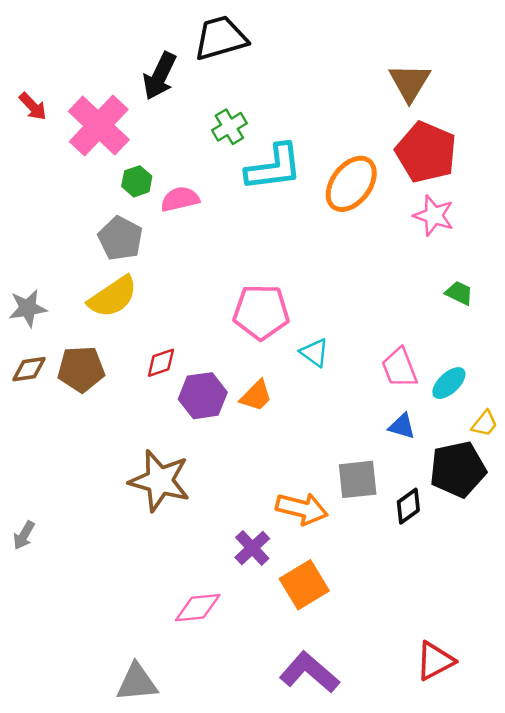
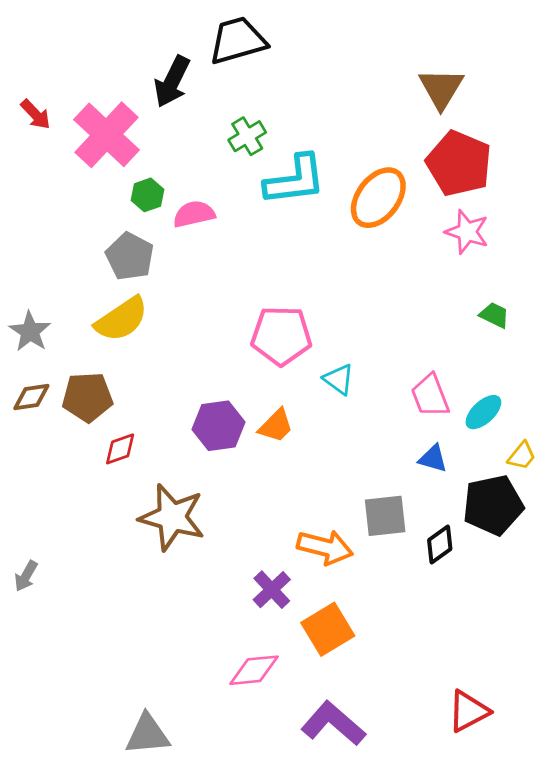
gray star: (28, 308) -> (30, 331), turned -30
red diamond: (161, 363) -> (120, 449), moved
pink diamond: (198, 608) -> (254, 670), moved

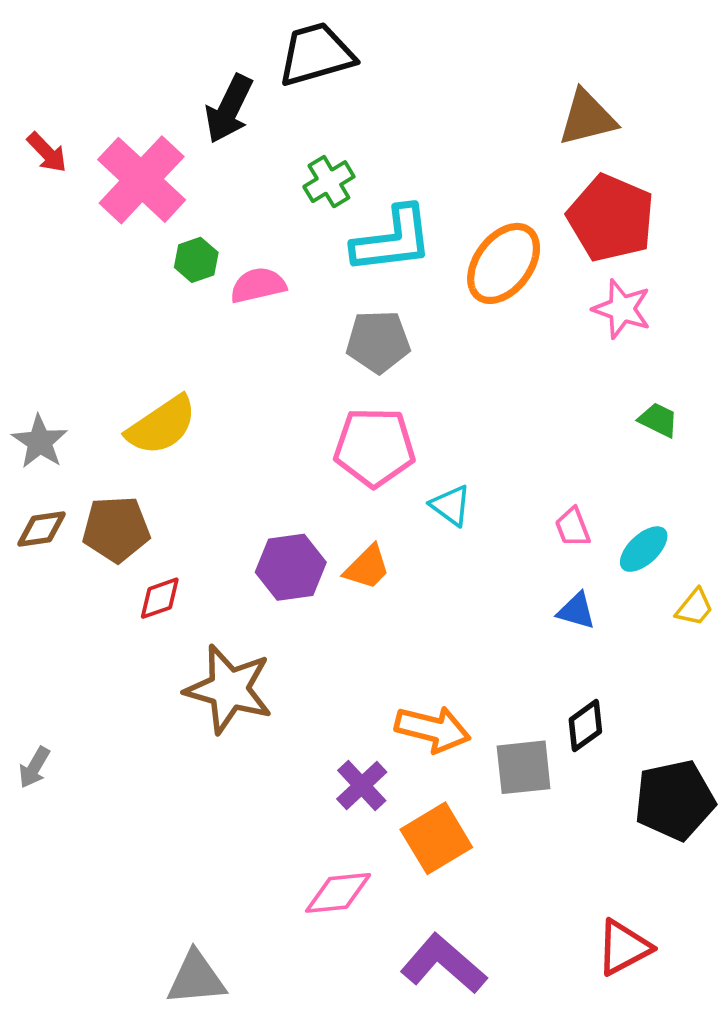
brown triangle: (441, 88) -> (587, 118), turned 45
gray pentagon: (130, 256) -> (378, 342), moved, turned -30
pink trapezoid: (430, 396) -> (573, 527), size x0.7
black pentagon: (493, 505) -> (675, 800), moved
gray square: (385, 516) -> (524, 767), moved

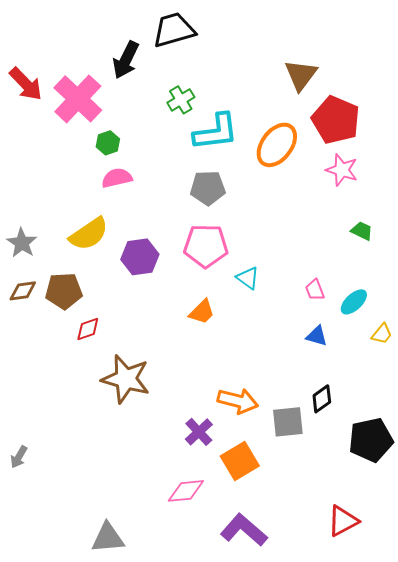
brown triangle: (587, 118) -> (301, 75), moved, turned -39
red arrow: (47, 152) -> (26, 84), size x1.5
pink semicircle: (258, 285) -> (117, 178), moved
purple hexagon: (291, 567) -> (140, 257), moved
gray arrow: (34, 767) -> (19, 457), moved

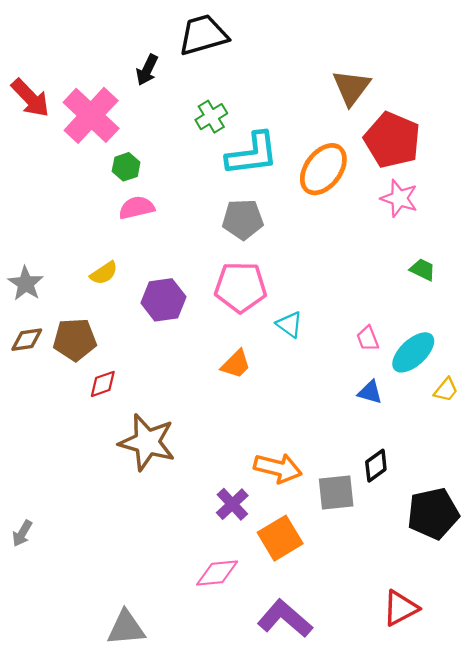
black arrow: (126, 60) -> (147, 70), size x0.7
yellow semicircle: (89, 234) -> (104, 273), size x0.6
cyan ellipse: (354, 302) -> (413, 352), size x1.4

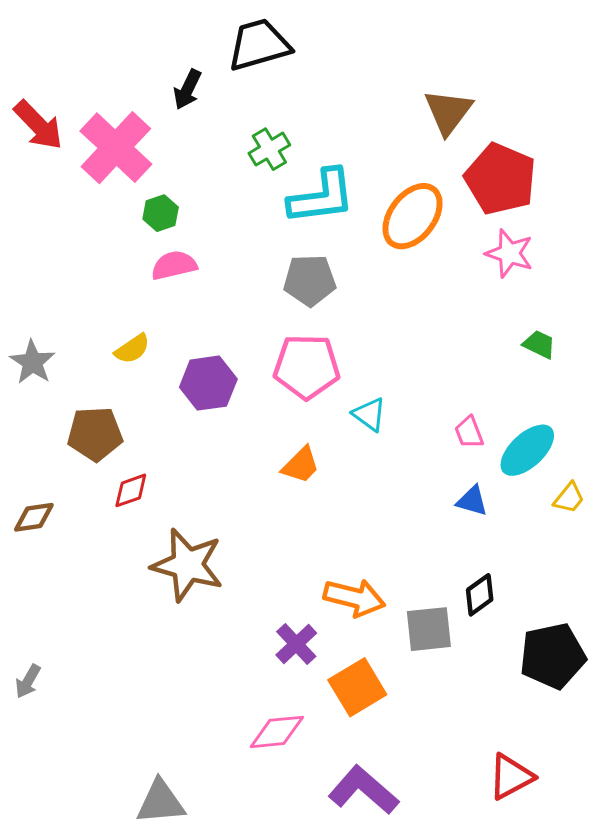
brown diamond: (27, 340) -> (34, 517), moved

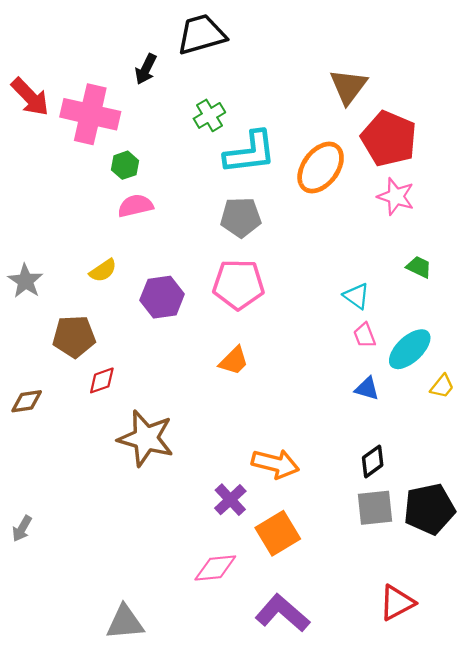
pink cross: (116, 148) -> (90, 114), turned -30
cyan triangle: (369, 414) -> (356, 296), moved
gray square: (429, 629) -> (375, 508), moved

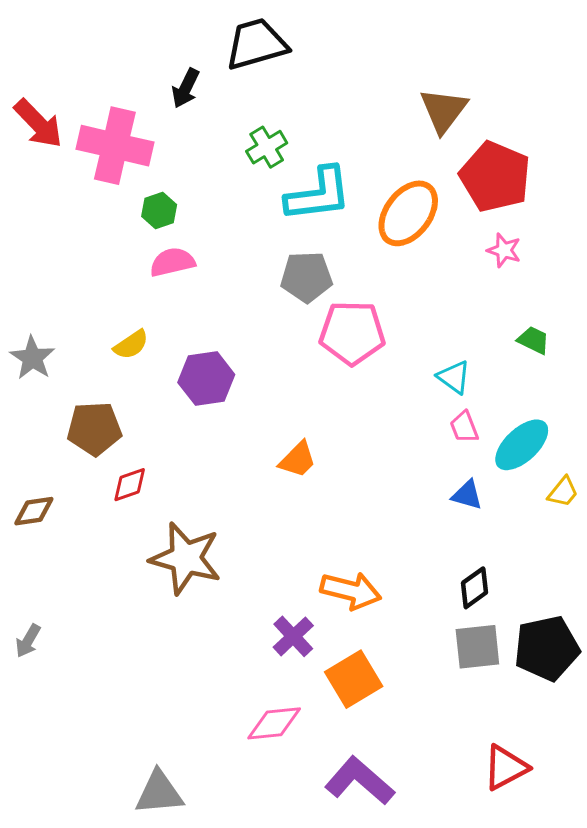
pink star: (396, 196) -> (504, 250), size x0.7
pink pentagon: (238, 284) -> (352, 333), moved
gray arrow: (22, 529) -> (28, 641), moved

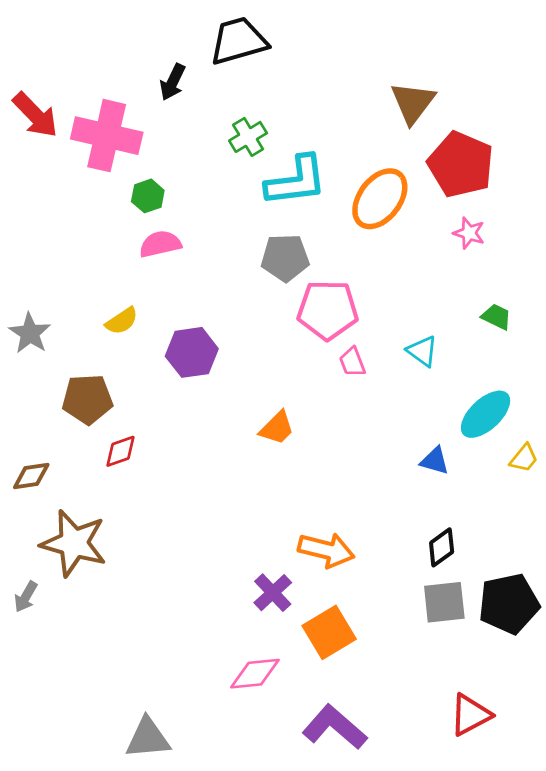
pink trapezoid: (464, 427) -> (352, 362), moved
brown star: (186, 558) -> (74, 543), moved

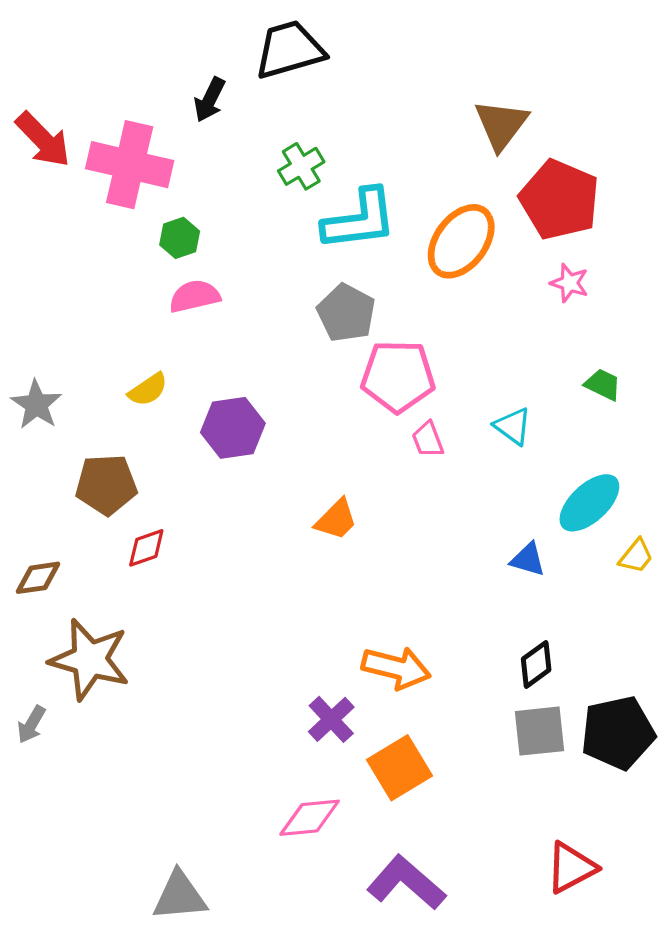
gray pentagon: (285, 258) -> (346, 313), turned 30

